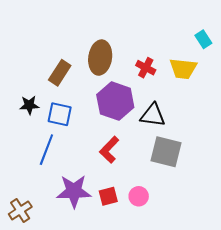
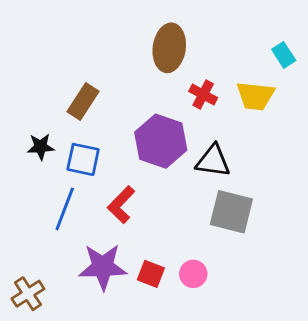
brown ellipse: (100, 58) -> (169, 48), moved
red L-shape: (109, 150) -> (121, 205), moved
red square: (108, 196) -> (151, 274), turned 36

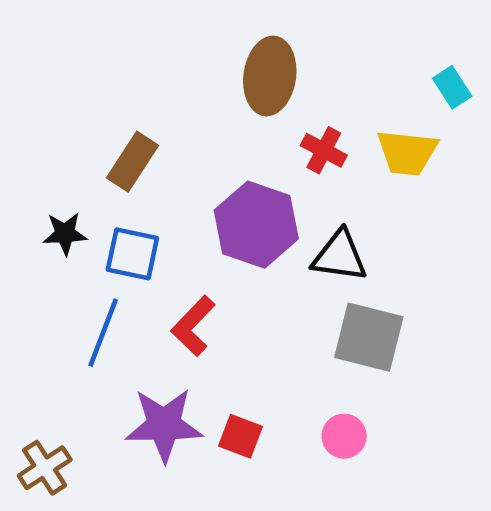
pink circle: (193, 274) -> (344, 436), moved

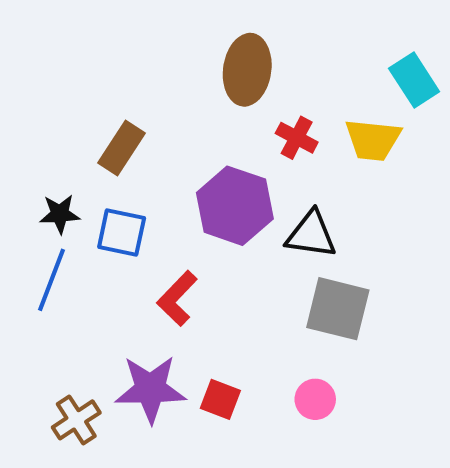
cyan rectangle: (452, 87) -> (414, 80), size x1.4
blue line: (103, 333) -> (52, 280), moved
brown cross: (45, 468) -> (76, 420), moved

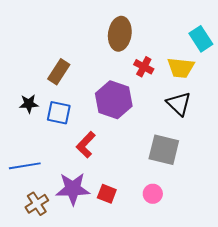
black triangle: (311, 235) -> (179, 104), moved, turned 36
blue line: (52, 280) -> (25, 166), moved, turned 60

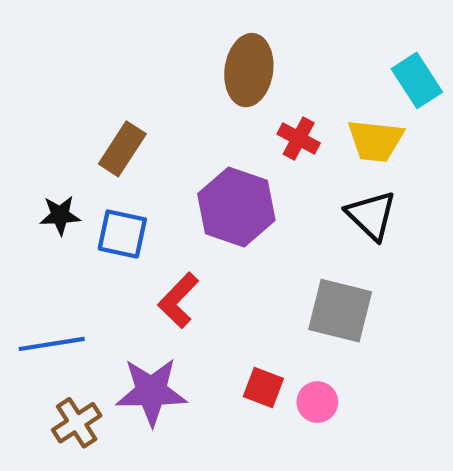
red square: (107, 194) -> (263, 387), moved

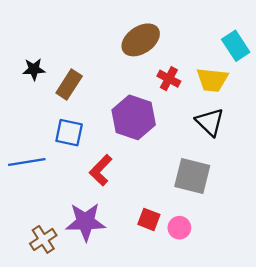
brown ellipse: (249, 70) -> (141, 40), turned 48
black star: (60, 215) -> (34, 69), moved
blue line: (52, 344) -> (27, 162), moved

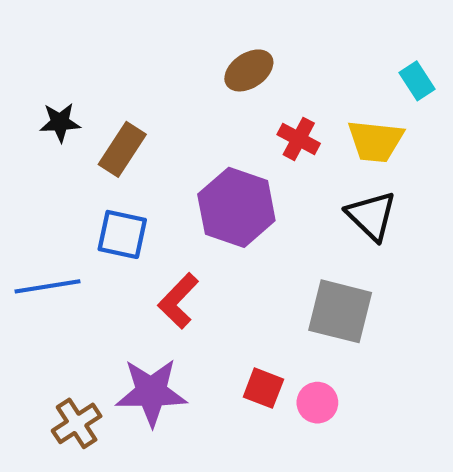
brown ellipse: (141, 40) -> (249, 70), size x0.7
cyan rectangle: (236, 46) -> (417, 81), size x0.7

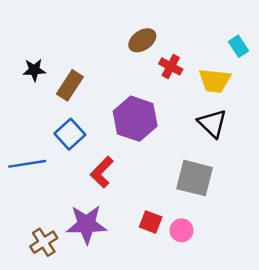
red cross: (299, 139) -> (171, 66), moved
blue square: (122, 234) -> (70, 134), turned 36

